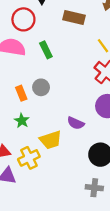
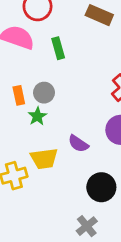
green star: (22, 121) -> (37, 116), moved
gray cross: (94, 188) -> (87, 226), turned 35

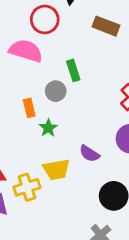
green rectangle: (58, 48) -> (73, 70), moved
gray circle: (44, 93) -> (56, 91), moved

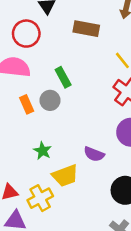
orange rectangle: (29, 108) -> (27, 104), moved
green star: (48, 128) -> (43, 151), moved

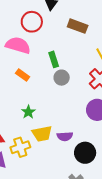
gray circle: (50, 100) -> (62, 78), moved
orange rectangle: (27, 104) -> (23, 75), turned -40
purple semicircle: (94, 154) -> (65, 136), moved, turned -35

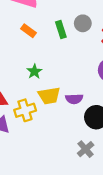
green rectangle: (54, 59) -> (61, 29), moved
gray circle: (62, 78) -> (83, 23), moved

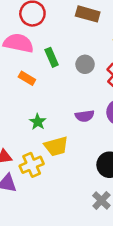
green rectangle: (61, 29) -> (52, 57), moved
purple semicircle: (74, 99) -> (85, 116), moved

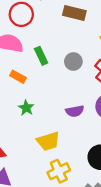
green star: (38, 122) -> (26, 108), moved
yellow cross: (32, 165) -> (59, 171), moved

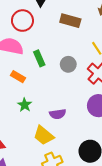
purple semicircle: (75, 111) -> (58, 114), moved
yellow trapezoid: (48, 141) -> (44, 135), turned 55

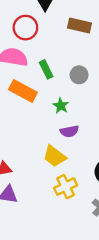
orange rectangle: (18, 77) -> (23, 91), size x1.6
green star: (25, 105) -> (61, 106), moved

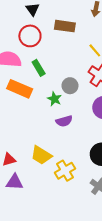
red circle: (25, 28) -> (30, 36), moved
gray circle: (79, 75) -> (70, 86), moved
yellow trapezoid: (54, 156) -> (41, 155), moved

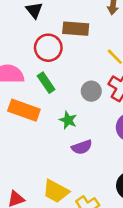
red circle: (30, 36) -> (48, 48), moved
gray circle: (70, 86) -> (91, 91), moved

